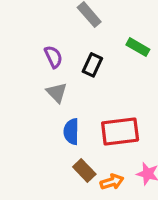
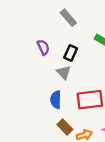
gray triangle: (57, 93) -> (64, 72), moved

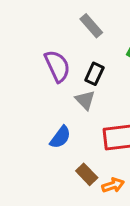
purple semicircle: (43, 47) -> (57, 66), size x1.5
blue semicircle: (56, 100) -> (60, 137), moved, turned -144

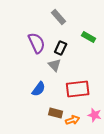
brown rectangle: (87, 174) -> (56, 113), turned -32

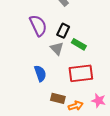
green rectangle: (89, 37) -> (79, 44), moved
blue semicircle: (39, 89) -> (40, 73), turned -56

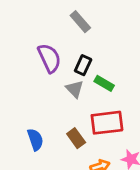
blue semicircle: (40, 73) -> (35, 140), moved
brown rectangle: (58, 98) -> (76, 138), moved, turned 40

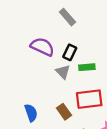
purple semicircle: (49, 58) -> (42, 47), turned -40
green rectangle: (104, 83) -> (87, 67), turned -35

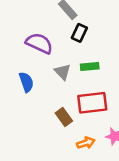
black rectangle: (70, 52) -> (79, 33), moved
blue semicircle: (31, 113) -> (26, 82), moved

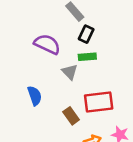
green rectangle: (90, 67) -> (87, 57), moved
blue semicircle: (26, 82) -> (35, 96), moved

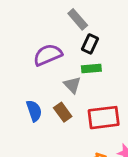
purple semicircle: (47, 44) -> (48, 55), turned -48
brown rectangle: (71, 116) -> (63, 112), moved

